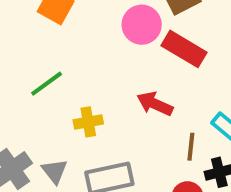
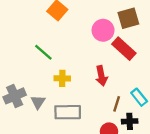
green line: (47, 84) -> (43, 52), turned 66
red arrow: (155, 104) -> (101, 76), turned -138

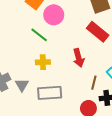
pink circle: (103, 30) -> (54, 15), moved
green line: (43, 52) -> (39, 35), moved

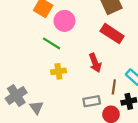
gray triangle: (22, 85) -> (36, 107), moved
gray rectangle: (50, 93) -> (92, 101), moved, size x0.7

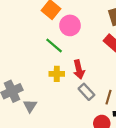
red arrow: (95, 63) -> (79, 69), moved
gray rectangle: (92, 101) -> (86, 92), moved, turned 49

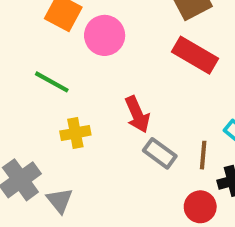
green line: (54, 46) -> (52, 82), moved
yellow cross: (57, 74) -> (75, 133), moved

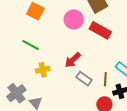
pink circle: (105, 35) -> (74, 20), moved
red arrow: (137, 114) -> (73, 60), turned 72

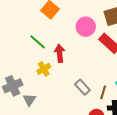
red arrow: (73, 60) -> (60, 53), moved, turned 114
yellow cross: (43, 70) -> (44, 69), turned -32

